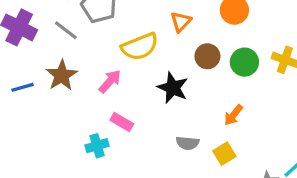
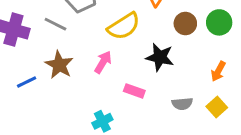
pink rectangle: (122, 122) -> (134, 91), moved

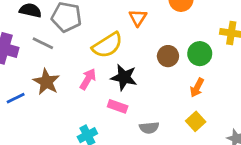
green circle: (219, 22) -> (200, 54), moved
brown circle: (185, 23) -> (168, 56), moved
black star: (160, 57) -> (124, 77), moved
gray semicircle: (182, 104) -> (149, 128), moved

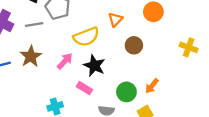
gray line: (43, 43) -> (34, 25), turned -48
green circle: (200, 54) -> (126, 92), moved
brown circle: (168, 56) -> (134, 45), moved

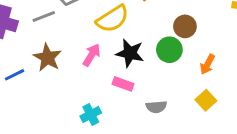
brown circle: (134, 45) -> (185, 26), moved
green circle: (126, 92) -> (169, 50), moved

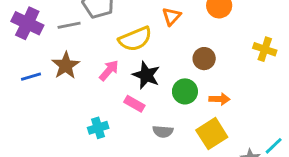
green circle: (169, 50) -> (185, 91), moved
orange arrow: (207, 64) -> (219, 99), turned -126
yellow square: (206, 100) -> (212, 134), size x1.5

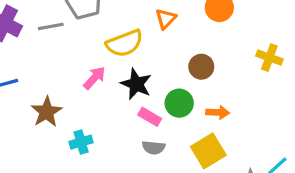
brown star: (66, 65) -> (46, 112), moved
pink rectangle: (134, 104) -> (150, 117), moved

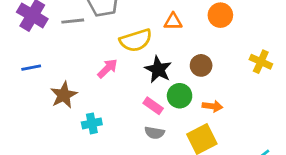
orange triangle: (166, 19) -> (173, 22), turned 42
black star: (136, 84) -> (158, 69), moved

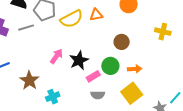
yellow semicircle: (136, 40) -> (72, 19), moved
black star: (158, 69) -> (79, 60), moved, turned 30
pink rectangle: (153, 106) -> (93, 76), turned -56

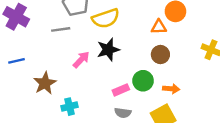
orange triangle: (96, 15) -> (159, 27), moved
gray line: (26, 28) -> (61, 29), moved
black star: (79, 60) -> (108, 50), moved

